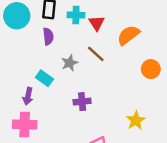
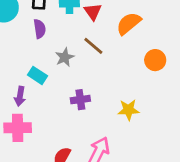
yellow star: (136, 120) -> (128, 110), moved, turned 30

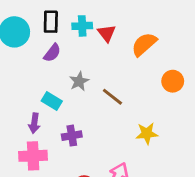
purple semicircle: (40, 29) -> (52, 53), turned 48
brown line: (93, 46) -> (112, 97), moved
purple cross: (80, 100) -> (72, 136), moved

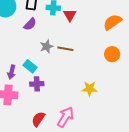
orange semicircle: (144, 44) -> (112, 22), moved
brown line: (112, 97) -> (65, 49), moved, turned -35
cyan rectangle: (52, 101) -> (30, 66), moved

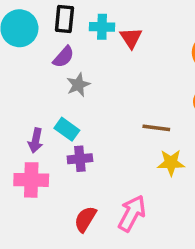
gray star: (46, 46) -> (78, 85), moved
brown line: (65, 49) -> (156, 128), moved

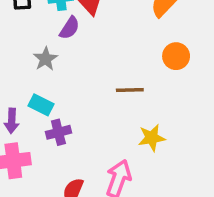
purple semicircle: (63, 57) -> (70, 28), moved
yellow star: (171, 163) -> (152, 138), moved

